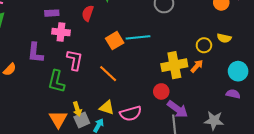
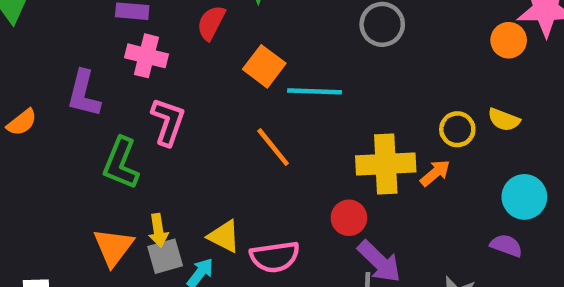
orange square: (115, 41) -> (264, 66), moved, turned -30
orange line: (108, 74) -> (273, 147), moved

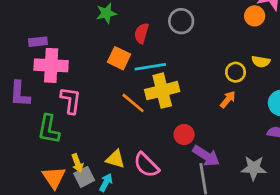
red semicircle: (211, 23) -> (141, 33), moved
pink cross: (146, 56) -> (51, 65), size x1.4
yellow cross: (386, 164) -> (162, 91), moved
pink semicircle: (275, 257) -> (146, 165), turned 64

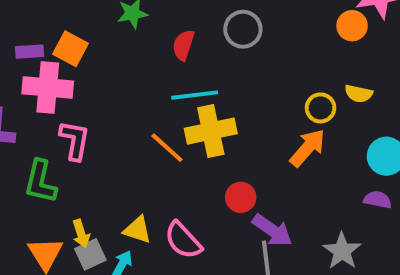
orange square: (119, 58) -> (70, 49), moved
orange arrow: (228, 99) -> (308, 148), size x1.5
gray star: (254, 168) -> (342, 251), turned 30

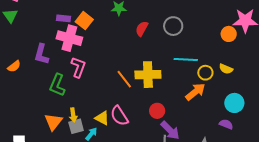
cyan line: (195, 95) -> (186, 60), moved
pink semicircle: (183, 240) -> (119, 116), moved

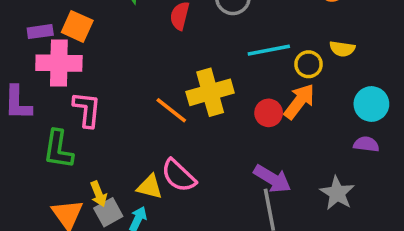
red circle: (157, 111) -> (269, 113), moved

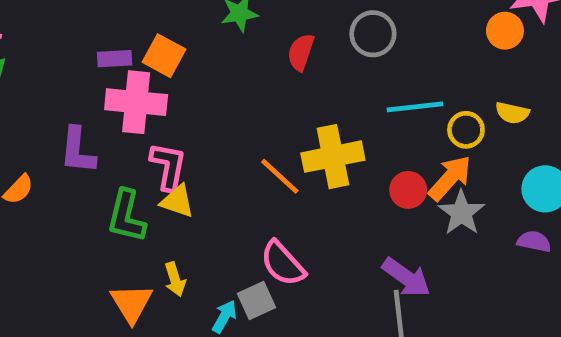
yellow triangle: (150, 187) -> (177, 201), moved
gray star: (337, 193) -> (461, 213), moved
gray square: (108, 212) -> (257, 300), moved

